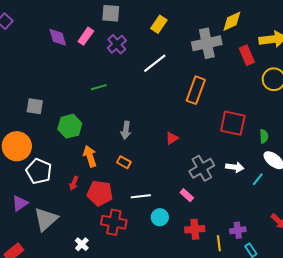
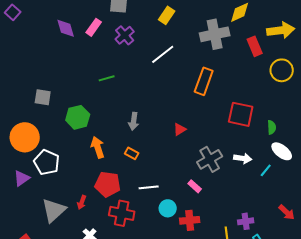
red arrow: (74, 183) -> (82, 202), moved
purple triangle: (20, 203) -> (22, 178), moved
red cross: (195, 229) -> (190, 220), moved

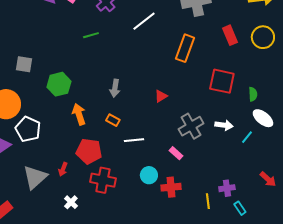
red rectangle: (255, 46) -> (230, 35), moved
green line: (107, 78) -> (91, 35), moved
white line: (149, 187) -> (134, 140), moved

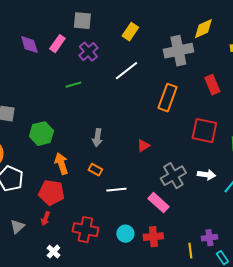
red pentagon: (89, 151) -> (51, 193), moved
pink rectangle: (176, 153) -> (158, 203), size x1.5
cyan circle: (149, 175) -> (125, 234), moved
gray triangle: (35, 177) -> (17, 227), size x0.6

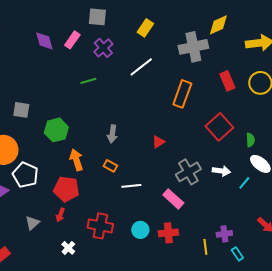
red square: (204, 131) -> (219, 127), turned 36

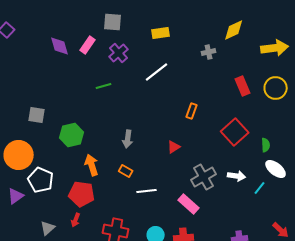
yellow rectangle: (145, 28) -> (161, 33), turned 48
gray cross: (193, 47) -> (209, 52), size x0.5
orange rectangle: (182, 94) -> (192, 111), moved, size x0.6

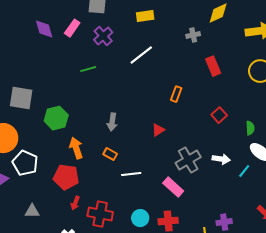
red rectangle: (243, 86) -> (213, 66), moved
gray square: (37, 115) -> (21, 98), size x1.4
red square: (235, 132) -> (219, 115), size x0.6
red arrow: (76, 220) -> (75, 203), moved
gray triangle: (48, 228) -> (32, 211), turned 42

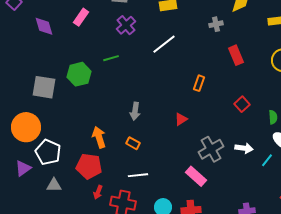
pink rectangle: (72, 28) -> (81, 17), moved
purple diamond: (44, 29) -> (44, 26), moved
green hexagon: (56, 118) -> (79, 74), moved
white line: (131, 174) -> (138, 175), moved
gray triangle: (32, 211) -> (54, 185), moved

